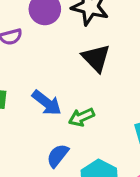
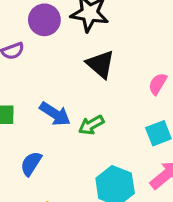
blue semicircle: (58, 156) -> (31, 164), moved

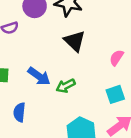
blue semicircle: (31, 164) -> (19, 112), turned -30

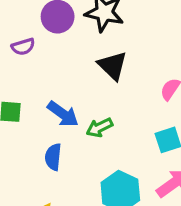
blue semicircle: (19, 112) -> (53, 157), moved

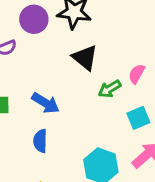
green arrow: (99, 128) -> (110, 89), moved

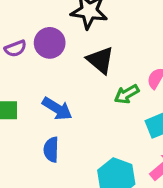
purple circle: (34, 19) -> (50, 43), moved

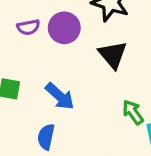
green arrow: (127, 94) -> (133, 112), moved, turned 75

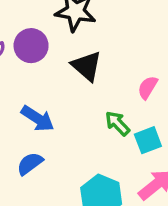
blue semicircle: (46, 137) -> (30, 164), turned 50

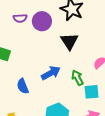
blue arrow: (38, 119) -> (51, 73), moved, turned -78
blue semicircle: (30, 164) -> (23, 86), turned -91

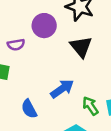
purple semicircle: (20, 18) -> (16, 45), moved
green arrow: (77, 78) -> (90, 106), moved

